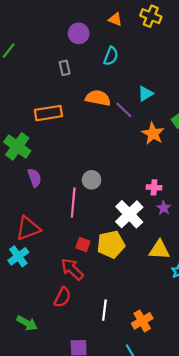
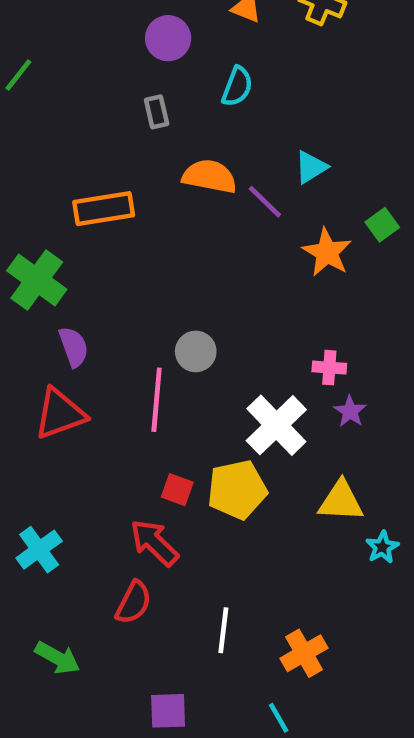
gray rectangle: (65, 68) -> (157, 112), moved
red triangle: (28, 228) -> (60, 414), moved
cyan cross: (18, 256) -> (39, 550), moved

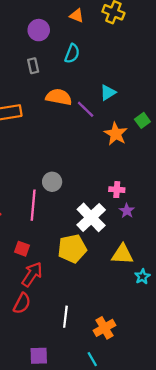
red square: (177, 490) -> (22, 249), moved
red arrow: (154, 543) -> (32, 274), turned 80

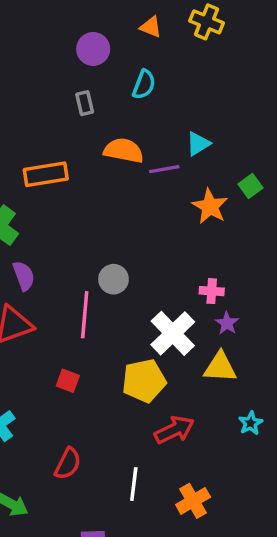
purple line: (86, 109) -> (164, 169), turned -54
yellow triangle: (122, 254) -> (220, 367), moved
red arrow: (32, 274) -> (174, 430), moved, turned 30

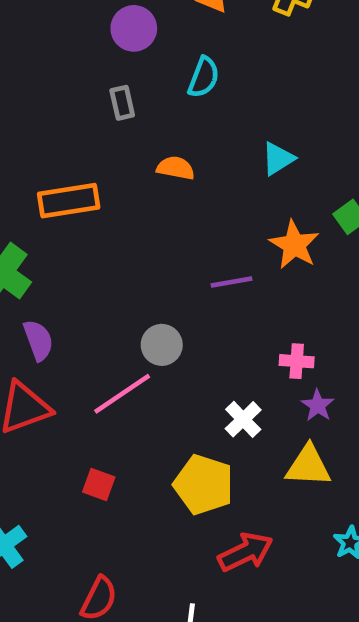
orange semicircle: (124, 151) -> (176, 168), size x0.7
purple line: (164, 169) -> (232, 282), moved
pink line: (85, 315) -> (122, 394), turned 51
white cross: (173, 333) -> (243, 419), size x0.6
yellow pentagon: (144, 381) -> (204, 485), turned 30

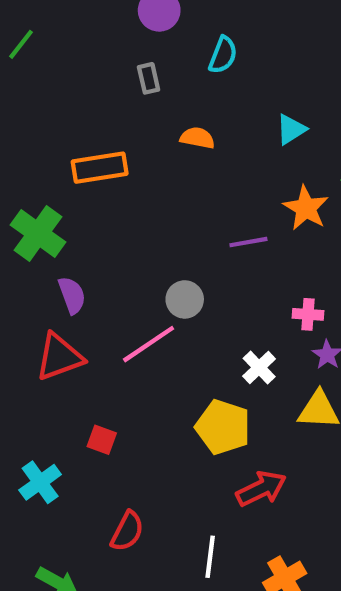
red square: (99, 485) -> (102, 440), moved

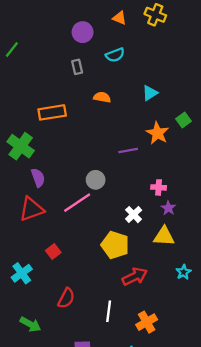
cyan semicircle: (223, 55) -> (115, 55), turned 48
red square: (102, 440) -> (53, 251), turned 32

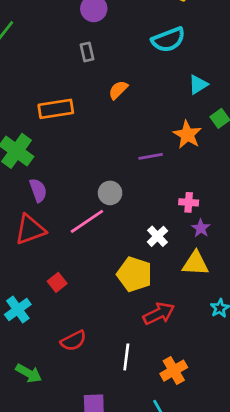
cyan semicircle: (115, 55) -> (168, 40), moved, size x1.4
cyan triangle: (150, 93) -> (198, 84), moved
orange semicircle: (102, 97) -> (118, 90), turned -56
red semicircle: (66, 298) -> (73, 341), turned 36

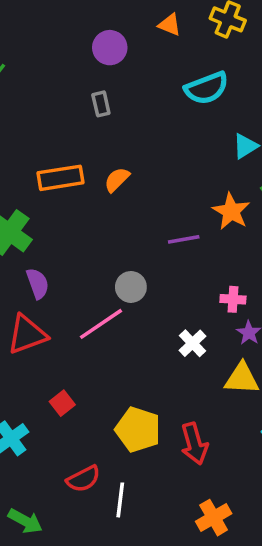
orange semicircle: (118, 90) -> (117, 180), moved
yellow pentagon: (134, 274) -> (138, 430), moved
red arrow: (159, 314) -> (194, 444), turned 100
white line: (126, 357) -> (120, 500), moved

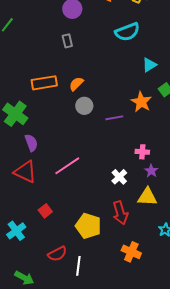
gray circle: (131, 287) -> (84, 106), moved
red triangle: (27, 335) -> (25, 172), turned 45
red arrow: (194, 444) -> (120, 213), moved
orange cross: (214, 518) -> (131, 252), moved, turned -36

